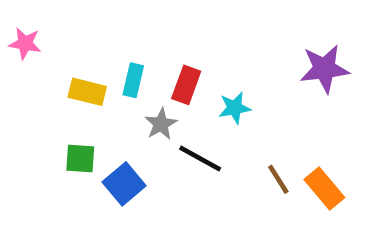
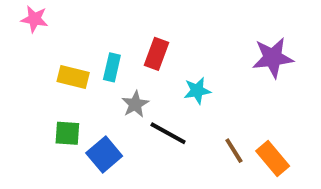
pink star: (25, 43) -> (34, 19), moved
red rectangle: (186, 85) -> (156, 54), moved

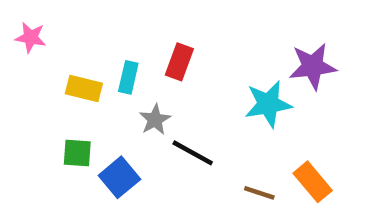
pink star: (34, 19) -> (31, 37), moved
cyan star: (197, 91) -> (268, 104), moved, size x1.5
brown line: (234, 151) -> (259, 193), moved, turned -40

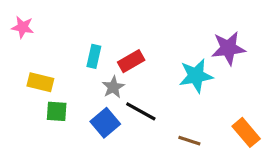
red rectangle: (179, 62) -> (131, 61), moved, turned 40
yellow rectangle: (84, 89) -> (40, 82), moved
blue square: (119, 177) -> (105, 123), moved
orange rectangle: (313, 182) -> (246, 132), moved

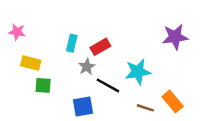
pink star: (23, 27) -> (17, 32), moved
cyan star: (196, 76) -> (138, 72), moved
blue square: (105, 123) -> (83, 107), moved, turned 30
orange rectangle: (246, 132) -> (173, 102), moved

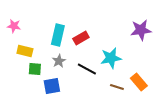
cyan rectangle: (72, 43) -> (58, 35), size x1.5
gray star: (87, 67) -> (59, 61), moved
blue square: (83, 107) -> (52, 86), moved

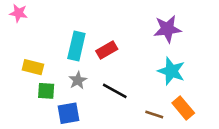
pink star: (14, 26) -> (18, 13), moved
purple star: (141, 30) -> (167, 29), moved
cyan star: (111, 58) -> (171, 71), moved, turned 30

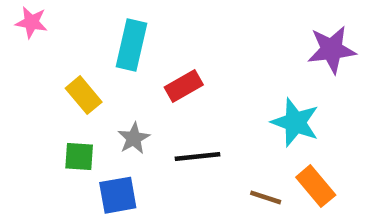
purple star: (167, 29) -> (332, 50), moved
cyan rectangle: (76, 46) -> (131, 45), moved
yellow rectangle: (33, 67) -> (84, 95), moved, turned 36
black line: (115, 91) -> (197, 156), turned -35

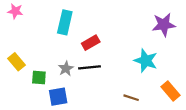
yellow rectangle: (84, 95) -> (16, 62), moved
black line: (197, 156) -> (90, 67), moved
orange rectangle: (316, 186) -> (170, 91), moved

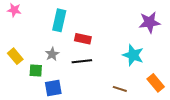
red rectangle: (91, 43) -> (83, 39), turned 42
gray star: (66, 68) -> (52, 54), moved

